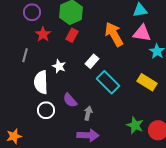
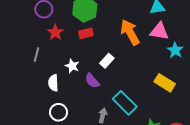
red rectangle: (72, 35) -> (86, 33), turned 48
white semicircle: (41, 82) -> (53, 83), size x0.7
cyan rectangle: (108, 82) -> (125, 103), moved
purple semicircle: (70, 100) -> (92, 81), moved

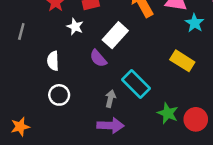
gray line: (36, 54) -> (21, 32), moved
white rectangle: (107, 61) -> (115, 35), size x1.5
white star: (72, 66) -> (75, 27), moved

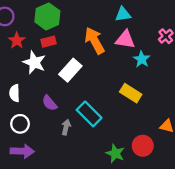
white star: (75, 27) -> (34, 62), size x1.5
purple semicircle: (98, 58) -> (50, 103), moved
green star: (168, 113) -> (115, 153), moved
purple arrow: (110, 125) -> (22, 151), moved

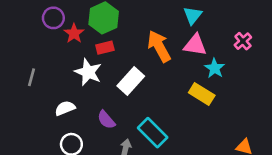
cyan triangle: (123, 14) -> (193, 15), turned -42
red star: (17, 41) -> (74, 33), moved
white semicircle: (15, 93) -> (65, 108), turned 70
yellow rectangle: (131, 93) -> (202, 94), moved

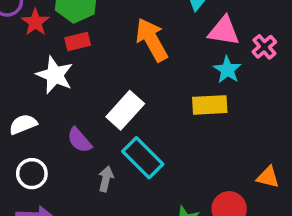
pink cross: (243, 41) -> (264, 47), moved
pink triangle: (195, 45) -> (224, 31), moved
white rectangle: (131, 81) -> (125, 110), moved
yellow rectangle: (202, 94) -> (210, 105), turned -35

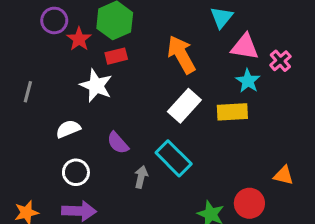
white rectangle: (125, 110) -> (184, 106), moved

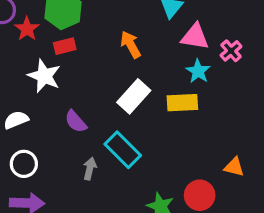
orange arrow: (181, 55) -> (131, 45), size x0.7
purple semicircle: (118, 143) -> (76, 121), moved

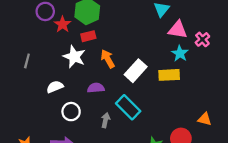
orange arrow: (131, 45) -> (108, 59), moved
purple semicircle: (76, 121) -> (96, 88), turned 126
white circle: (24, 164) -> (71, 112), moved

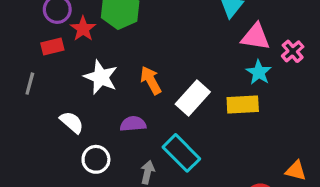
red rectangle: (88, 36) -> (52, 46), moved
white semicircle: (55, 87) -> (72, 122), turned 63

